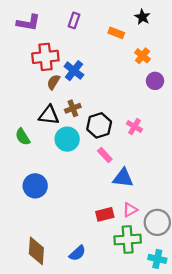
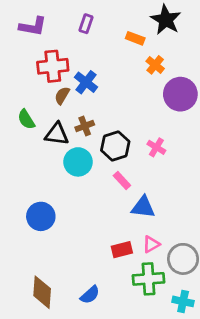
black star: (142, 17) -> (166, 20), size x1.6
orange cross: (142, 56) -> (155, 65), moved
purple circle: (155, 81) -> (180, 94), size x1.6
green semicircle: (23, 137) -> (26, 119), moved

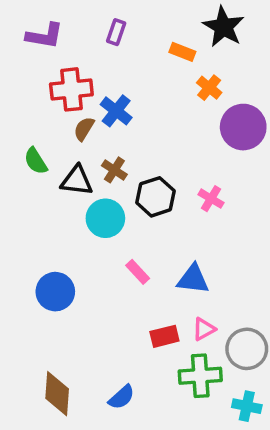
brown cross: (85, 126) -> (114, 170), turned -36
pink rectangle: (122, 181) -> (138, 272), moved

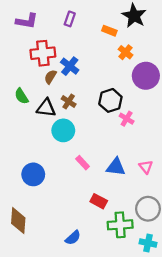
black hexagon: (156, 197) -> (110, 100), moved
pink triangle: (204, 329) -> (146, 167), moved, turned -40
red rectangle: (164, 336) -> (99, 201), turned 42
brown diamond: (57, 394) -> (18, 221), moved

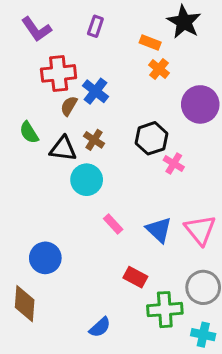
purple L-shape: (27, 21) -> (36, 29), turned 45
orange cross: (125, 52) -> (159, 69), moved
blue triangle: (116, 167) -> (159, 230), turned 36
pink triangle: (146, 167) -> (200, 230), size x1.6
blue circle: (33, 174) -> (45, 258), moved

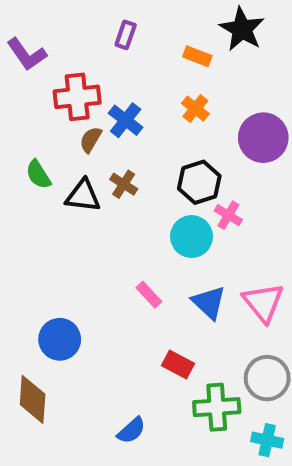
purple L-shape: (36, 29) -> (27, 54), moved
orange cross: (159, 69) -> (195, 109), moved
cyan circle: (87, 180) -> (192, 237), moved

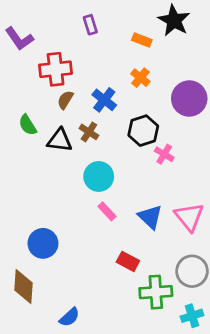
purple rectangle: (126, 35) -> (90, 25), turned -36
blue cross: (126, 120) -> (104, 100), moved
cyan circle: (192, 237) -> (99, 176), moved
blue semicircle: (131, 430) -> (69, 317), moved
cyan cross: (267, 440) -> (192, 316), turned -30

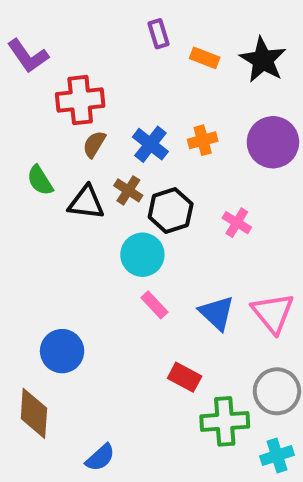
black star: (174, 21) -> (263, 60), moved
purple rectangle: (90, 25) -> (158, 34), moved
orange cross: (140, 78) -> (203, 140), moved, turned 36
black hexagon: (143, 131) -> (171, 211), moved

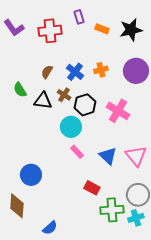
black star: (263, 60) -> (131, 30), turned 30
red cross: (80, 100) -> (50, 31), moved
pink cross: (237, 223) -> (118, 111), size x1.6
cyan cross: (277, 456) -> (136, 218), moved

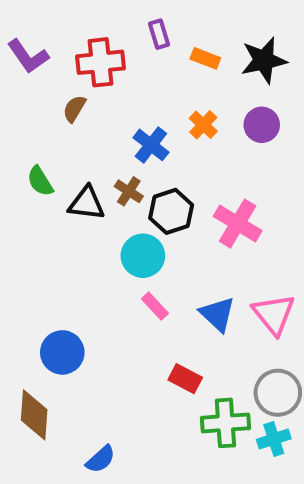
orange cross: (101, 70) -> (203, 125), moved, turned -32
purple circle: (136, 71) -> (262, 125), moved, size x0.7
brown semicircle: (47, 72) -> (74, 109), moved

